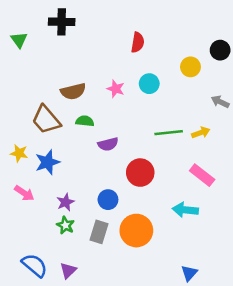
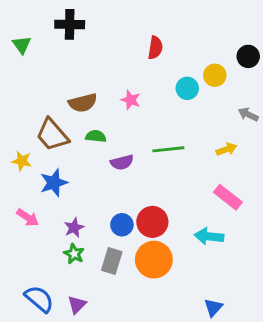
cyan circle: (149, 84) -> (187, 88), moved
green line: (169, 133) -> (168, 149), moved
yellow star: (19, 153) -> (22, 161), moved
red circle: (140, 173) -> (152, 222), moved

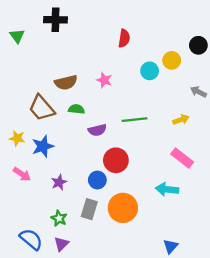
yellow star: (22, 161) -> (17, 138), moved
red circle: (152, 222) -> (116, 160), moved
green star: (74, 254) -> (59, 218), moved

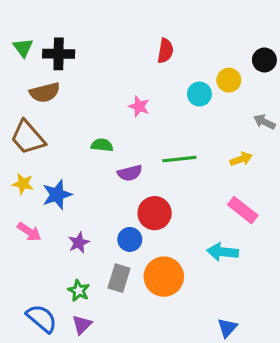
black cross: (56, 20) -> (59, 54), moved
brown semicircle: (66, 82) -> (45, 92), moved
brown trapezoid: (42, 108) -> (28, 137), moved

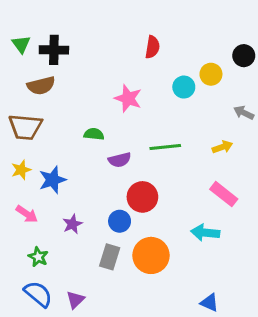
pink star: (139, 106) -> (128, 98), size x1.4
brown trapezoid: (28, 137) -> (25, 127), turned -44
yellow star: (23, 184) -> (21, 170), turned -30
green star: (79, 291) -> (38, 257), moved
blue triangle: (227, 328) -> (210, 303), turned -48

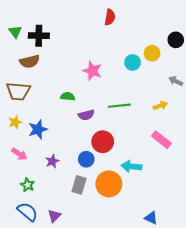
red semicircle: (152, 47) -> (110, 17), moved
cyan arrow: (205, 233) -> (131, 166), moved

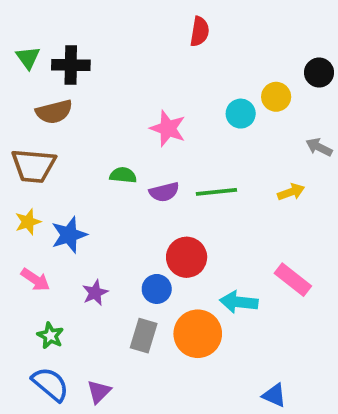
purple semicircle: (86, 115) -> (164, 192), moved
pink rectangle: (161, 140) -> (293, 280), moved

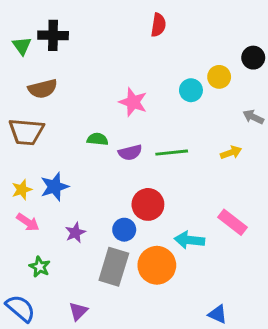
black cross: (71, 65) -> (53, 35), moved
yellow star: (28, 222) -> (22, 190), moved
gray rectangle: (144, 336) -> (114, 267), size x1.4
blue semicircle: (50, 384) -> (20, 308), moved

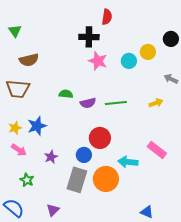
black cross: (53, 35) -> (89, 37), moved
pink star: (133, 102) -> (98, 61), moved

